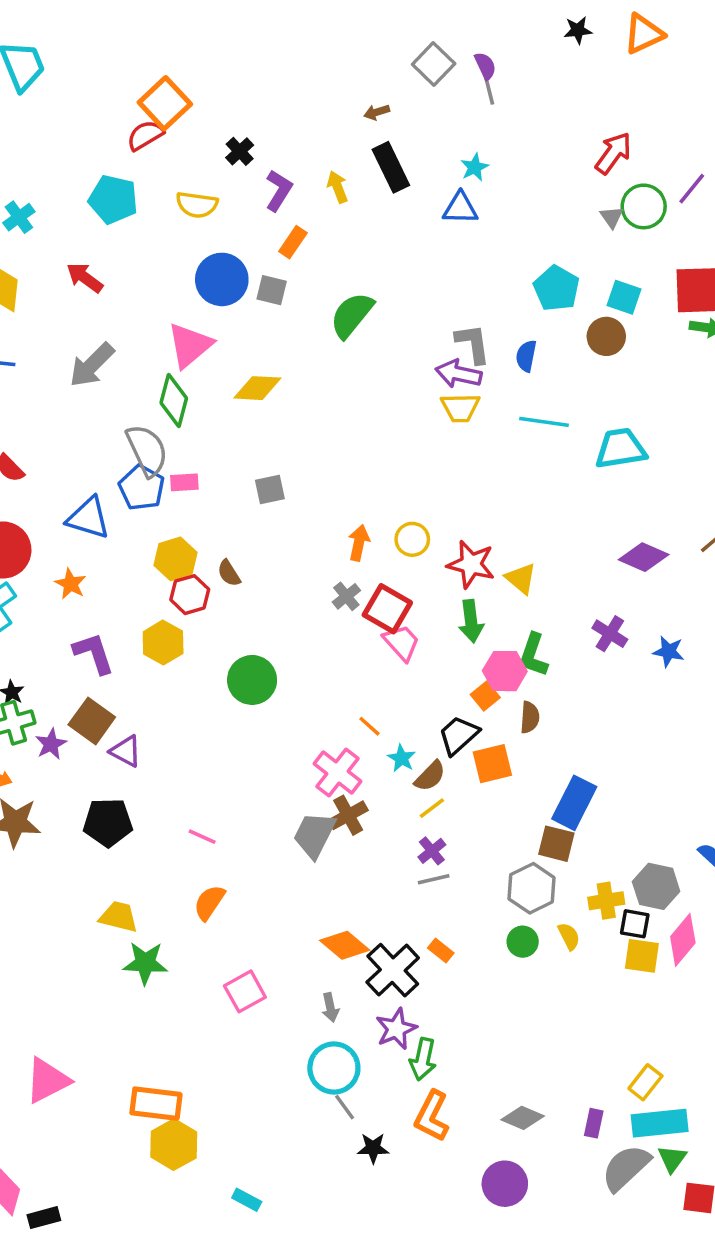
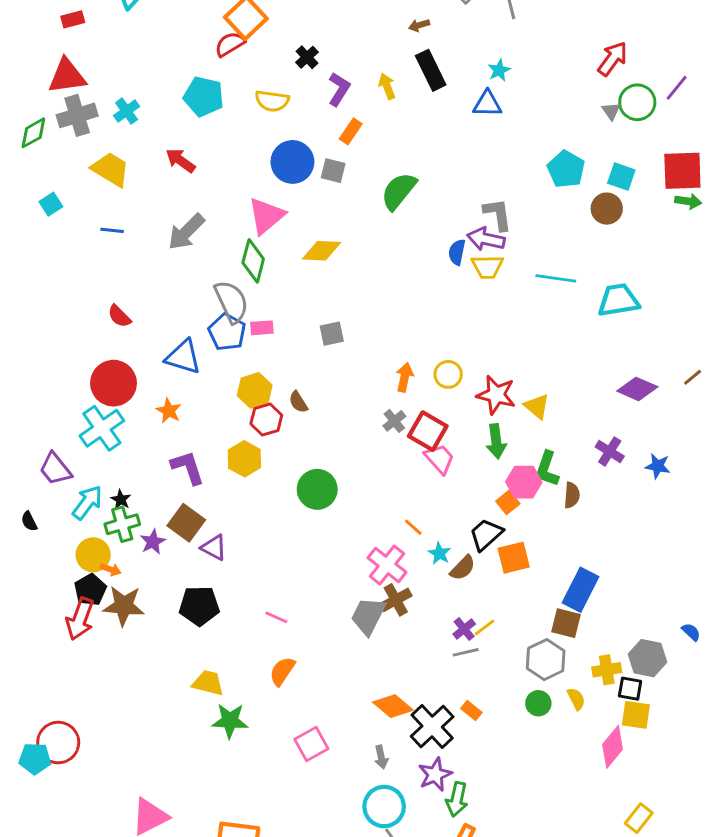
blue semicircle: (526, 356) -> (457, 252), moved
brown semicircle: (530, 717) -> (572, 495), moved
yellow line: (432, 808) -> (485, 628), moved
pink diamond: (683, 940) -> (613, 747), moved

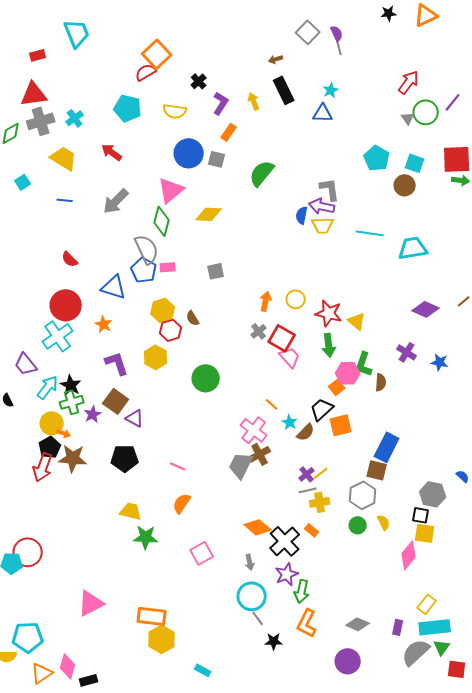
black star: (121, 500) -> (71, 385), size x1.5
yellow cross: (607, 670) -> (320, 502), moved

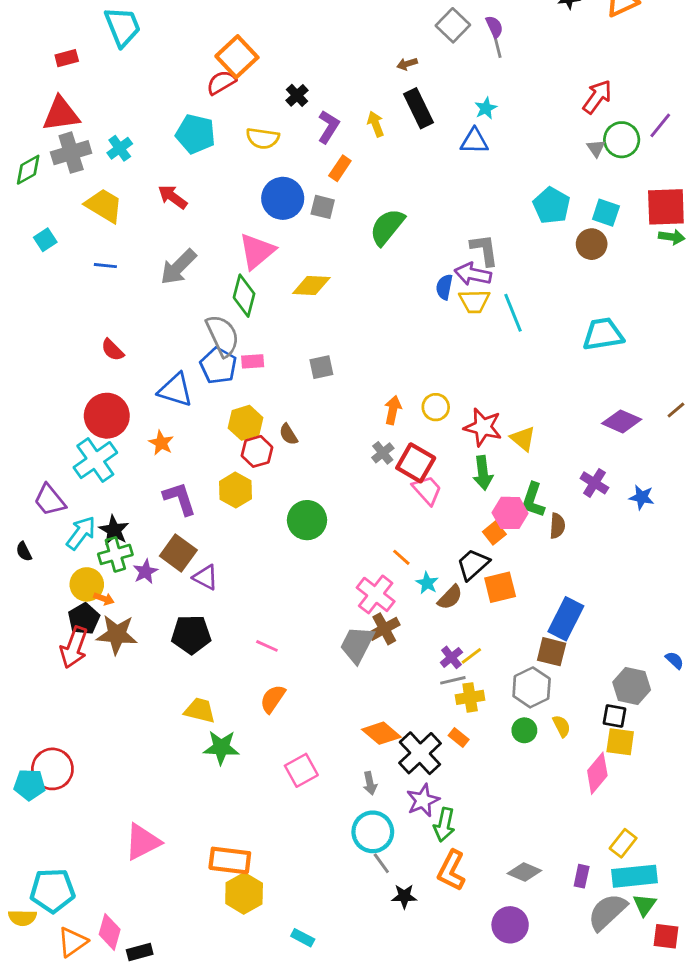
cyan line: (370, 233) -> (513, 313), moved, turned 60

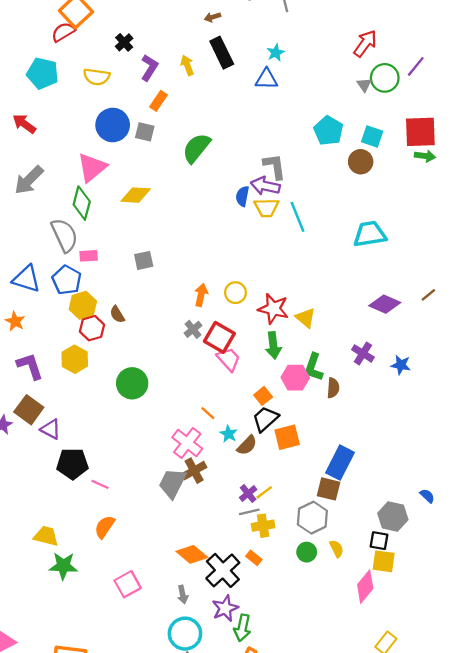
blue pentagon: (218, 366) -> (67, 280), moved
orange square: (494, 533) -> (263, 396), moved
black pentagon: (191, 635) -> (72, 464), moved

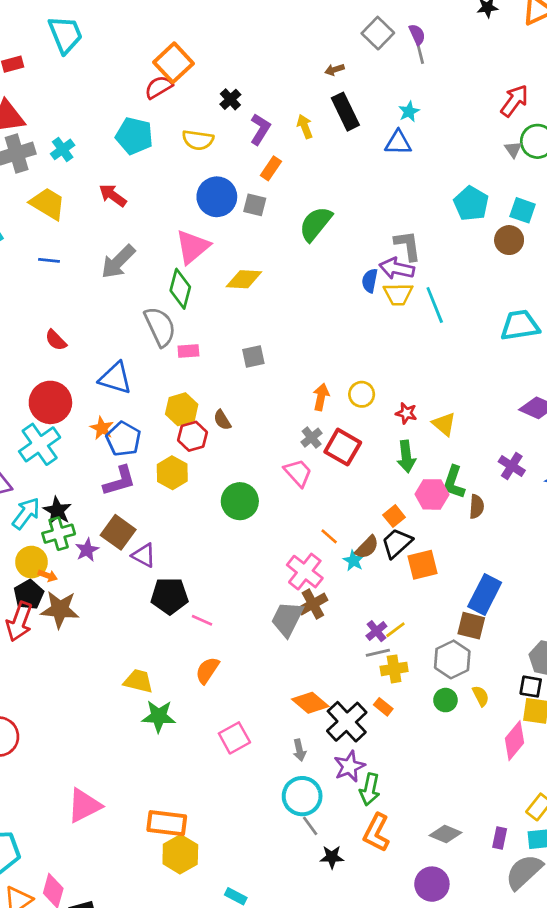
blue pentagon: (67, 280) -> (123, 439), moved
red star: (273, 309) -> (406, 413), size x0.6
pink trapezoid: (229, 359) -> (298, 473), moved
purple L-shape: (30, 366) -> (119, 481), turned 92
brown semicircle: (247, 445) -> (367, 547), moved

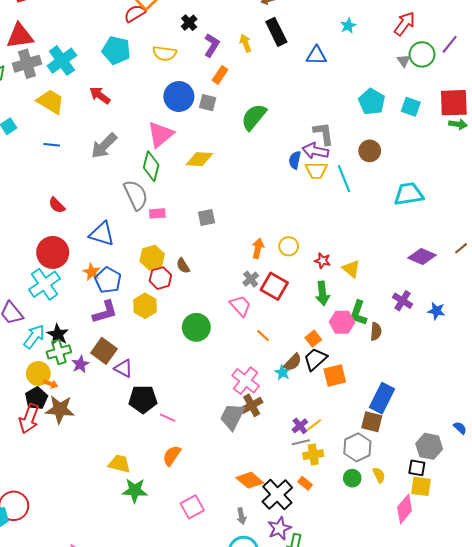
cyan star: (409, 112) -> (348, 26), moved
cyan cross: (63, 149) -> (62, 61), size x1.6
brown circle: (509, 240) -> (370, 151), moved
orange line: (329, 536) -> (263, 336), moved

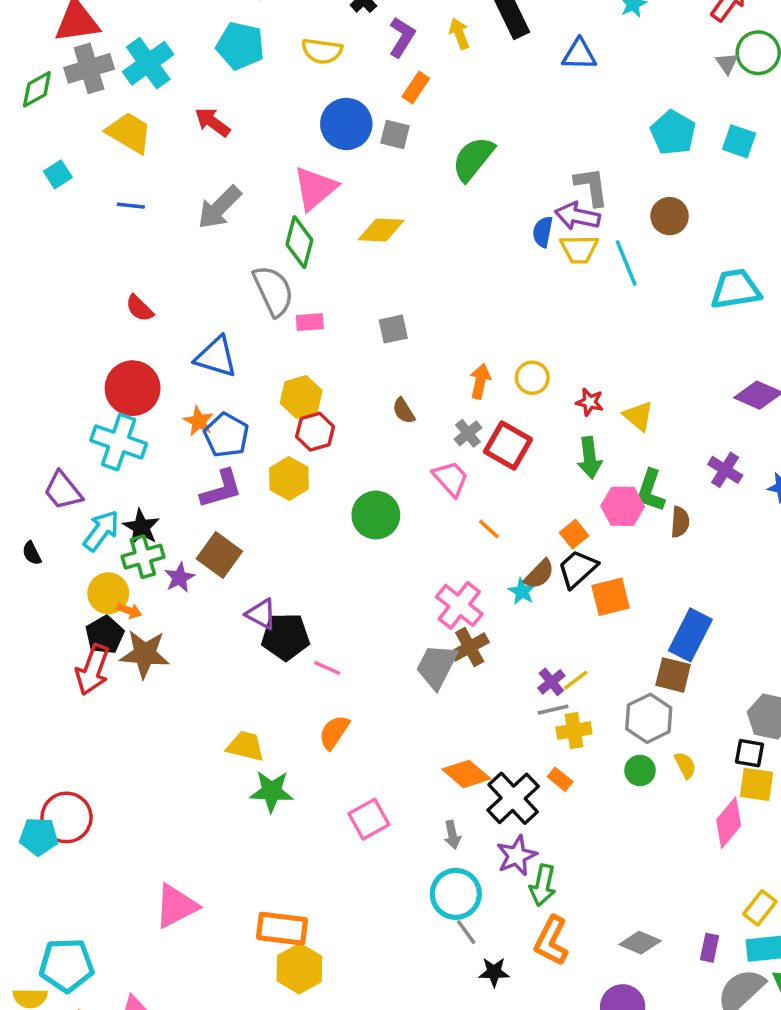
brown semicircle: (183, 266) -> (404, 411), moved
cyan cross: (44, 284) -> (119, 442), turned -36
purple triangle: (123, 368) -> (261, 614), moved

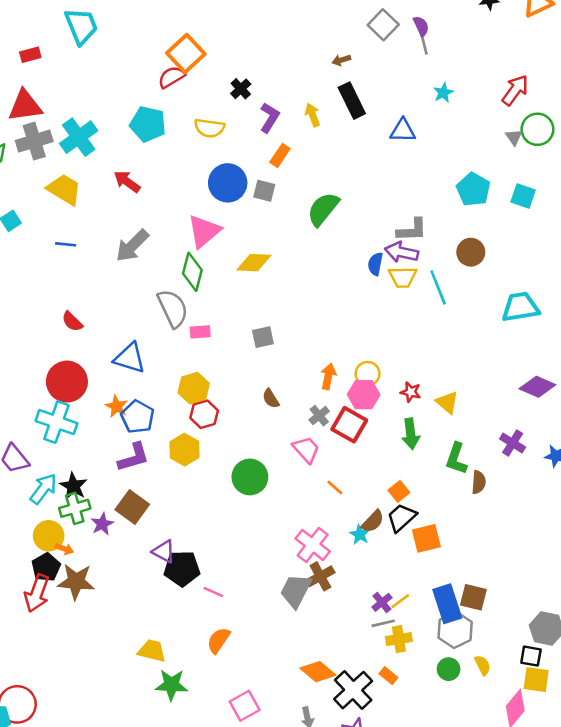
gray L-shape: (591, 187) -> (412, 230), turned 96
pink hexagon: (623, 506) -> (364, 395), moved
blue rectangle: (690, 635) -> (447, 604), moved, turned -45

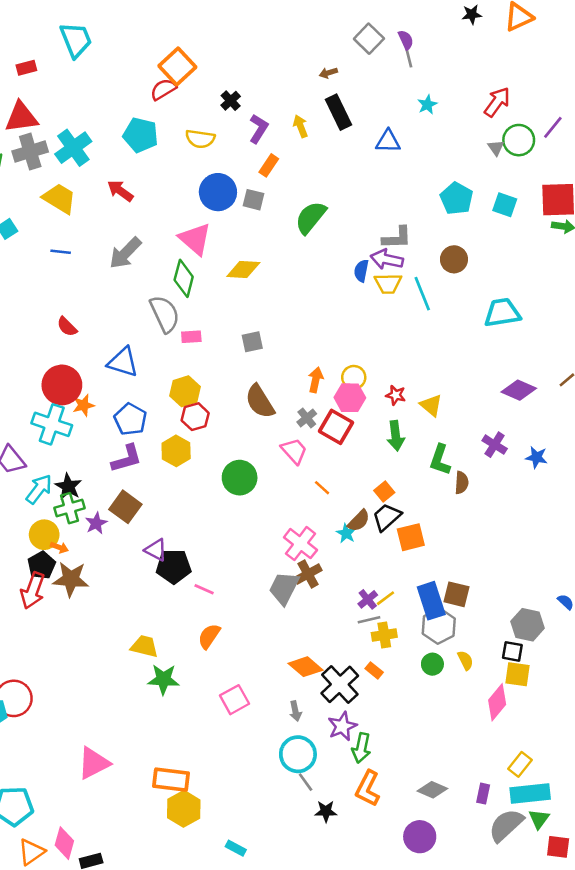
pink triangle: (204, 231) -> (195, 239), turned -39
brown semicircle: (271, 399) -> (260, 401), size x1.8
orange star: (117, 406) -> (83, 405), moved, turned 30

